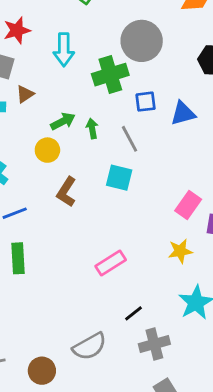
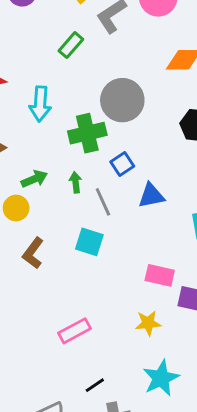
blue square: (146, 102) -> (122, 164), turned -30
blue triangle: (183, 113) -> (151, 196), moved
green arrow: (92, 128) -> (76, 182), moved
pink rectangle: (188, 205) -> (160, 275), turned 64

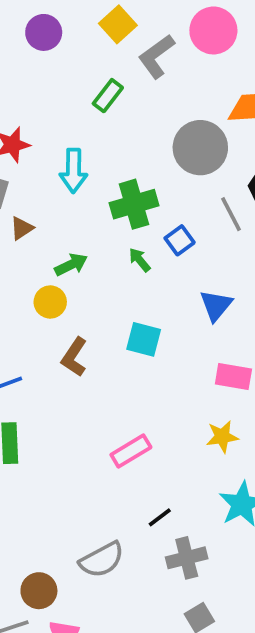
gray circle: (122, 100) -> (200, 148), moved
green arrow: (76, 182) -> (140, 260), moved, turned -30
blue triangle: (151, 196) -> (216, 305), moved, turned -36
gray line: (103, 202) -> (231, 214), moved

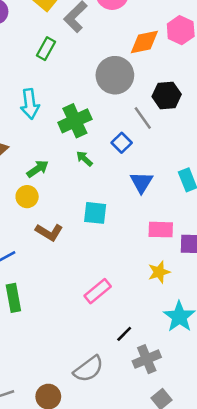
blue square: (180, 240) -> (122, 143), moved
brown L-shape: (74, 357) -> (49, 232), turned -84

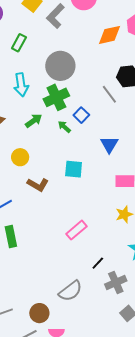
green rectangle: (46, 49) -> (19, 43), moved
gray circle: (115, 75) -> (60, 66), moved
blue square: (122, 143) -> (81, 115), moved
green arrow: (38, 169) -> (34, 121), moved

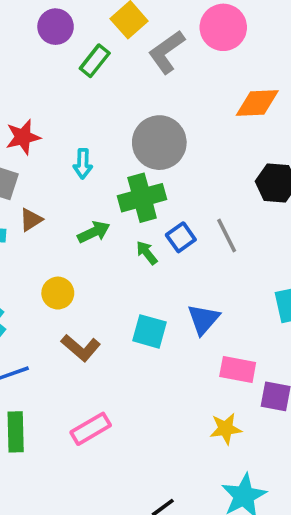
green rectangle: (19, 43) -> (95, 61), moved
cyan arrow: (21, 85) -> (83, 164), size x0.7
gray line: (109, 94) -> (227, 236), moved
blue triangle: (109, 144) -> (203, 319), moved
pink rectangle: (76, 230) -> (91, 429), moved

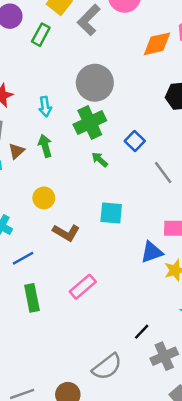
green arrow: (94, 232) -> (45, 146), moved, turned -70
gray line: (227, 236) -> (163, 172), moved
blue square: (181, 237) -> (135, 141), moved
blue triangle: (203, 319) -> (152, 252), moved, turned 40

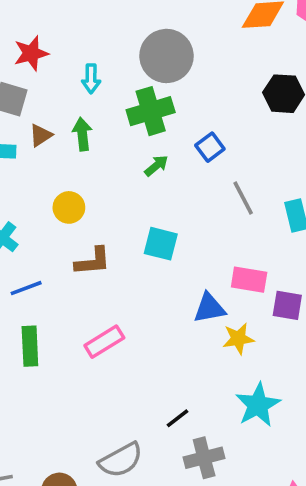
green arrow: (100, 160) -> (156, 166), turned 90
brown L-shape: (66, 233) -> (93, 261), turned -44

